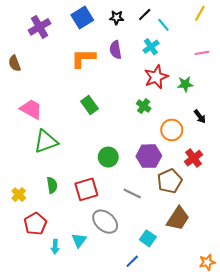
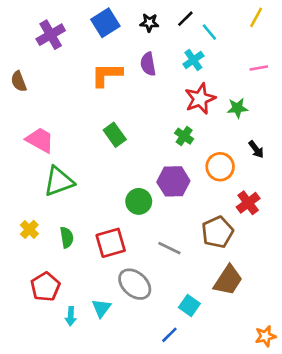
purple hexagon: (149, 156) -> (173, 181), moved
yellow cross: (19, 195) -> (29, 229), moved

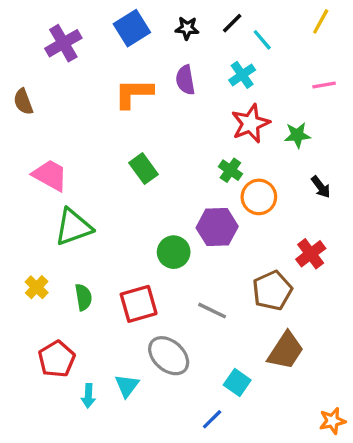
orange circle: (220, 167) -> (259, 197), moved

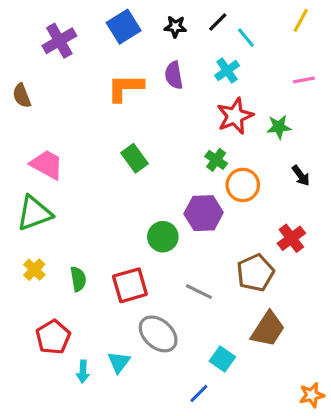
green triangle: (73, 227) -> (34, 213), moved

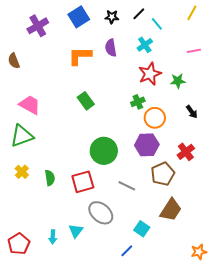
green cross: (216, 160) -> (138, 102), turned 32
purple hexagon: (204, 213) -> (147, 145), moved
green circle: (163, 237) -> (104, 151), size x1.4
red pentagon: (53, 337) -> (19, 244), moved

